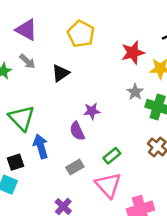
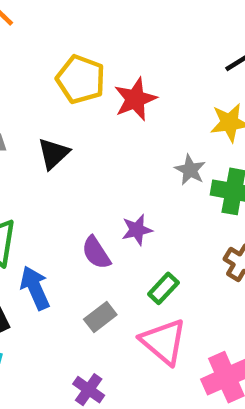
red star: (133, 53) -> (135, 99), moved
purple star: (92, 111) -> (137, 230), moved

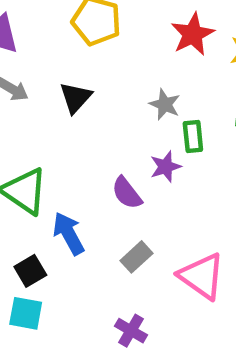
red star: (135, 99) -> (193, 34), moved
gray star: (190, 170) -> (165, 104), moved
green rectangle: (163, 288) -> (193, 136), moved, turned -44

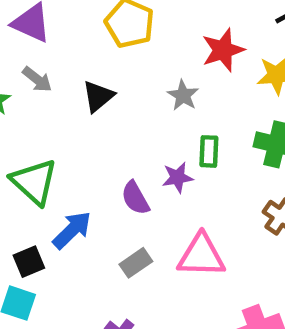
gray star: (165, 104) -> (183, 95), moved
blue arrow: (69, 233) -> (72, 230), turned 66
pink triangle: (202, 276) -> (201, 256), moved, turned -42

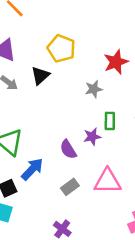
gray star: (183, 95) -> (94, 89), turned 30
black triangle: (98, 96) -> (40, 76), moved

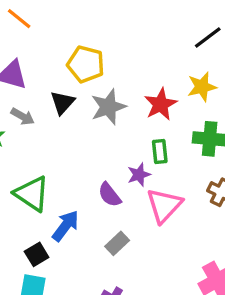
red star: (116, 62) -> (161, 104), moved
gray star: (94, 89) -> (108, 107), moved, size x1.5
pink triangle: (108, 181) -> (164, 205), moved, turned -40

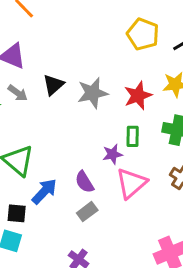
yellow pentagon: (86, 64) -> (143, 34), moved
purple semicircle: (110, 195) -> (84, 182), moved
black square: (37, 254) -> (17, 213), turned 30

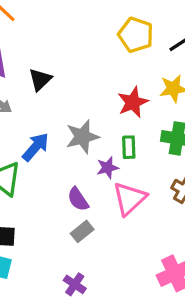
black triangle: (53, 85) -> (40, 80), moved
gray star: (93, 93) -> (82, 137), moved
blue arrow: (44, 191) -> (36, 147), moved

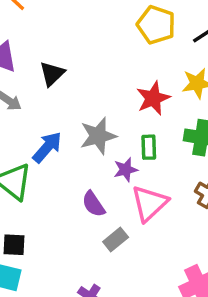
gray rectangle: (82, 231) -> (116, 239), moved

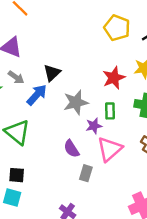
black triangle: (52, 74) -> (52, 73), moved
blue arrow: (47, 147) -> (37, 95), moved
gray rectangle: (116, 239) -> (86, 173), turned -35

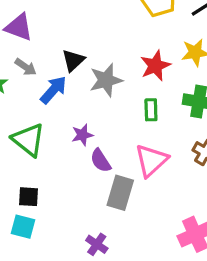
gray star: (76, 102) -> (106, 80), moved
purple star: (94, 126) -> (82, 135), moved
gray rectangle: (86, 173) -> (120, 193), size x1.5

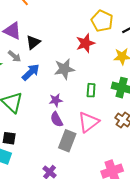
black triangle: (73, 60) -> (33, 42), moved
red star: (155, 66) -> (85, 43), moved
purple star: (82, 135) -> (56, 100), moved

